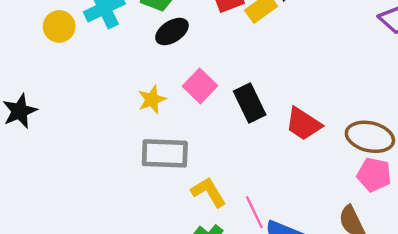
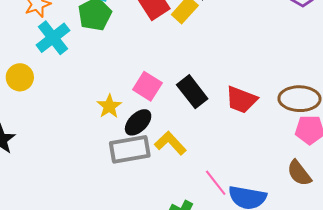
yellow circle: (59, 26) -> (20, 77), moved
black ellipse: (172, 32) -> (138, 122), moved
yellow L-shape: (209, 192) -> (170, 143), moved

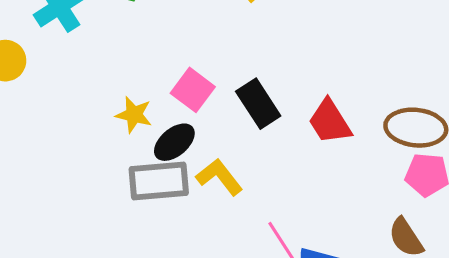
red trapezoid: (241, 100) -> (330, 122), turned 32
yellow star: (109, 106) -> (134, 115), turned -30

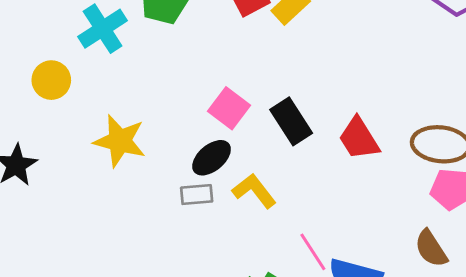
yellow star: (134, 115) -> (120, 141), moved, size x1.5
gray rectangle: (159, 181) -> (197, 195), size x0.6

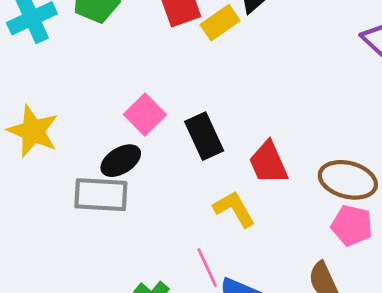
yellow L-shape: (254, 191) -> (234, 209), moved
gray rectangle: (197, 195) -> (101, 195), size x1.6

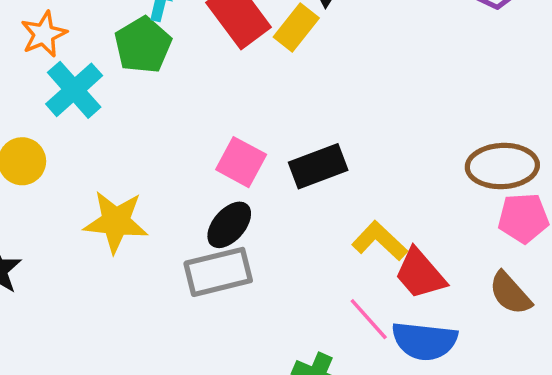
black rectangle: (204, 136) -> (318, 166), turned -69
red trapezoid: (268, 163) -> (420, 274), moved

